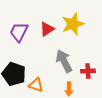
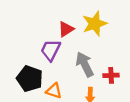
purple trapezoid: (19, 32) -> (51, 50), moved

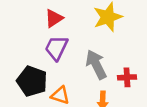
red triangle: (66, 29) -> (54, 18), moved

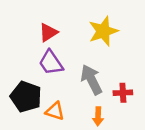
purple trapezoid: (56, 48) -> (51, 63), turned -60

